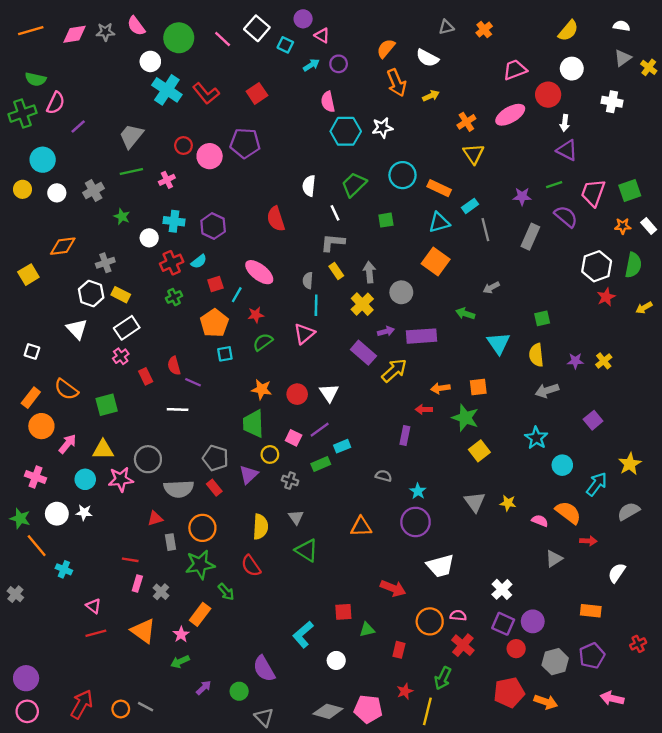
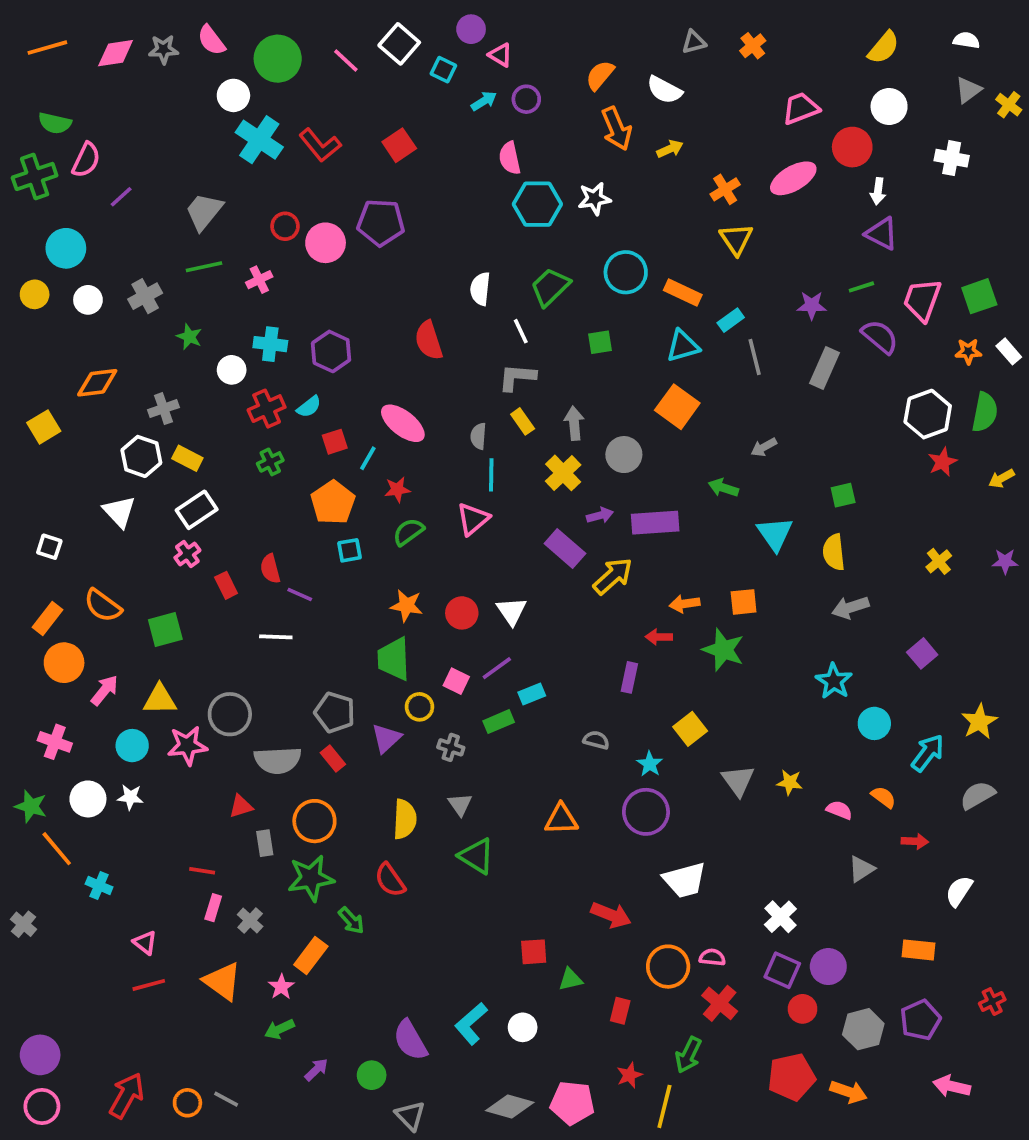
purple star: (575, 361) -> (1005, 561), moved
yellow square: (479, 451) -> (690, 729), moved
orange semicircle: (568, 512) -> (884, 797), size x0.6
cyan L-shape: (303, 634) -> (471, 1024), moved

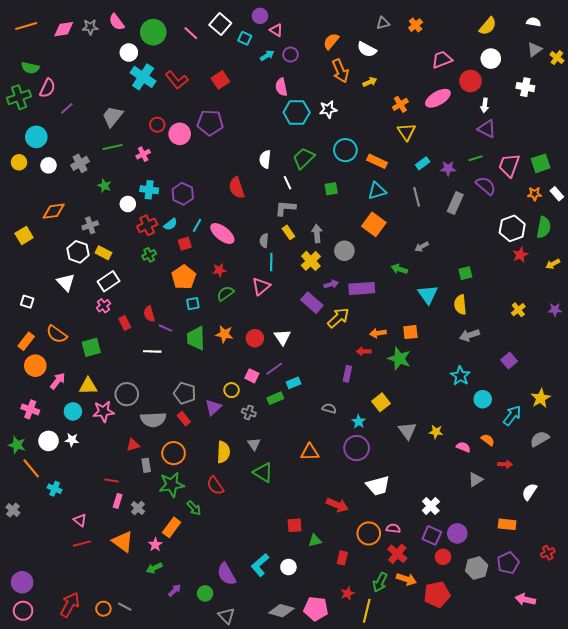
cyan rectangle: (731, 320) -> (423, 163), moved
cyan line: (368, 458) -> (197, 225), moved
green trapezoid: (394, 659) -> (196, 338), moved
orange arrow: (849, 1092) -> (406, 579), moved

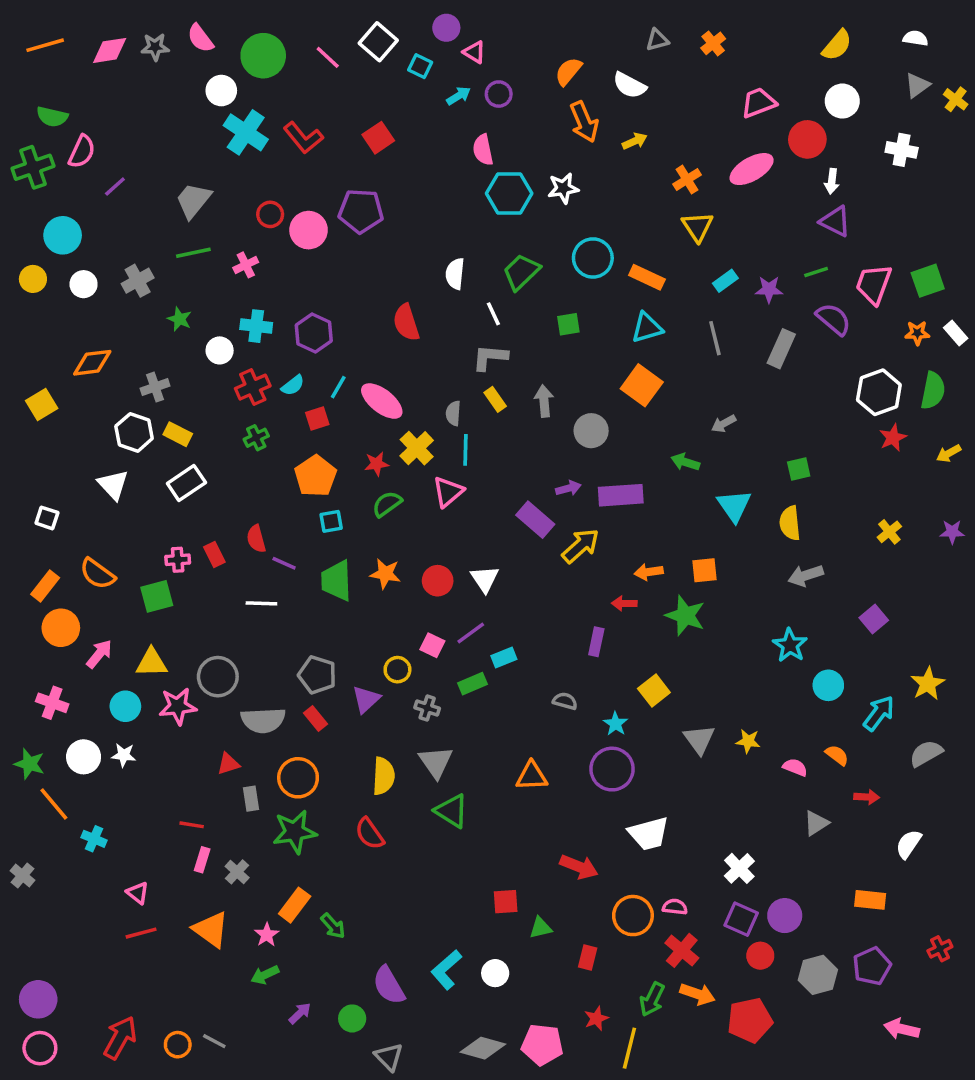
yellow cross: (311, 261) -> (417, 448), moved
pink cross: (103, 306) -> (178, 560), moved, turned 32
gray triangle: (254, 444) -> (436, 762), size x1.5
green arrow: (194, 508) -> (333, 926), moved

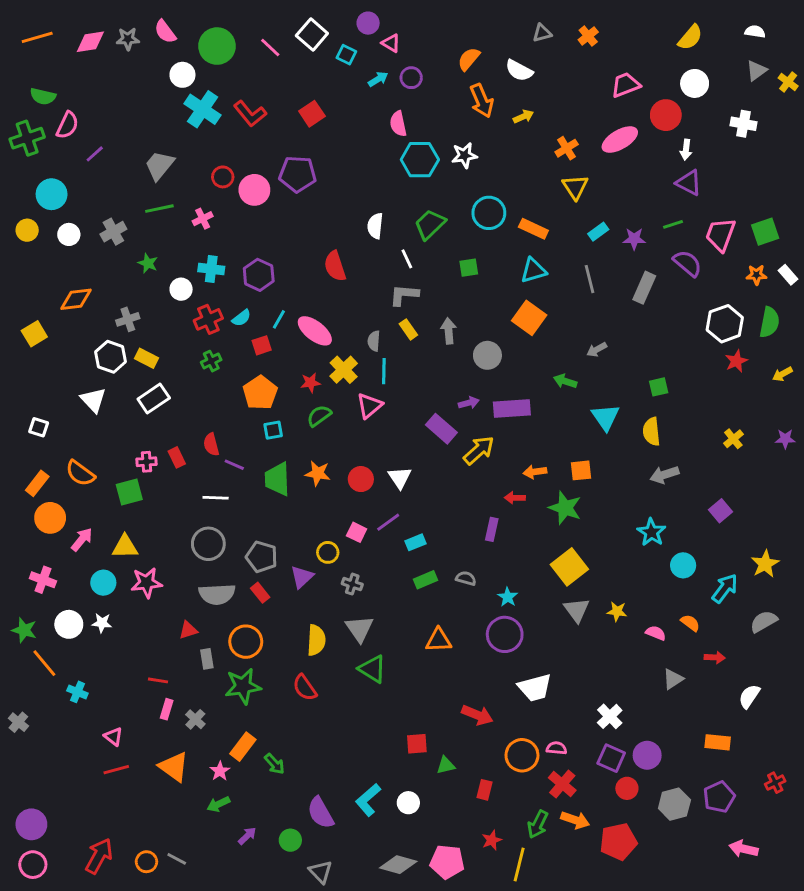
gray circle: (218, 677) -> (208, 544), moved
green rectangle: (472, 684) -> (426, 580), moved
yellow square: (654, 691) -> (569, 567), moved, size x1.4

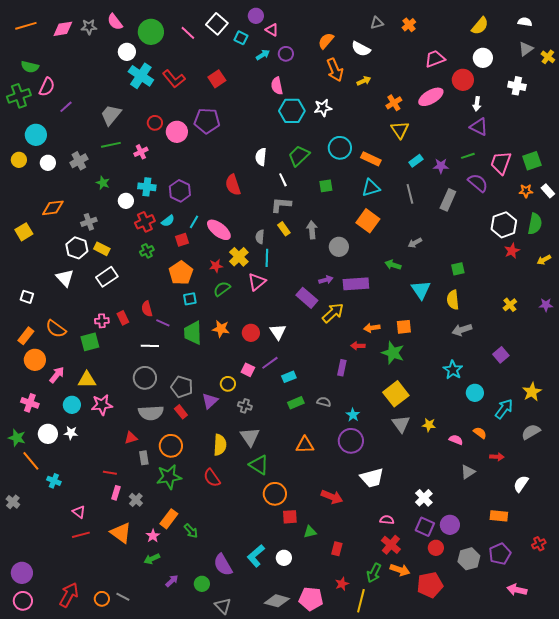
orange circle: (522, 755) -> (275, 494), moved

